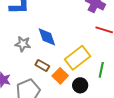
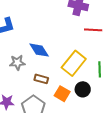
orange square: (60, 76) -> (62, 94), moved

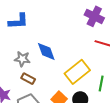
brown rectangle: (41, 79) -> (28, 79), moved

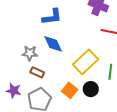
blue L-shape: (18, 21) -> (52, 17), moved

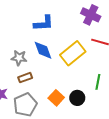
yellow rectangle: (86, 62) -> (73, 53), moved
brown rectangle: (37, 72) -> (25, 78), turned -48

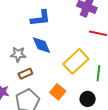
yellow rectangle: (73, 53) -> (76, 61), moved
black circle: (77, 98) -> (88, 99), moved

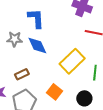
blue L-shape: (40, 18) -> (36, 18), turned -85
gray star: (18, 54) -> (15, 39), moved

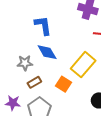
gray star: (15, 39) -> (25, 63), moved
orange square: (55, 92) -> (64, 84), moved

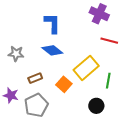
blue diamond: (47, 52) -> (52, 50), turned -30
gray star: (25, 63) -> (16, 54), moved

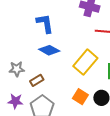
gray star: (16, 54) -> (17, 69), moved
orange square: (64, 84) -> (80, 97), moved

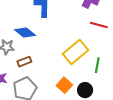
blue diamond: (49, 50) -> (25, 32), moved

